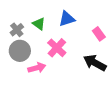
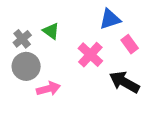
blue triangle: (67, 19) -> (110, 19), moved
pink cross: (57, 48) -> (90, 55), moved

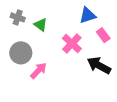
gray cross: (22, 39) -> (18, 17), moved, turned -32
pink arrow: (48, 89) -> (39, 71), turned -30

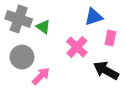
gray cross: (18, 17) -> (19, 19), size x1.6
pink rectangle: (103, 35) -> (110, 38), turned 48

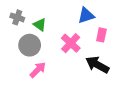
gray cross: (19, 19) -> (17, 17), size x0.6
gray circle: (22, 57) -> (30, 45), moved

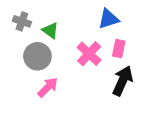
pink rectangle: (101, 35) -> (119, 49), moved
black arrow: (97, 65) -> (123, 81), turned 85

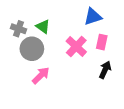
gray cross: (22, 21) -> (19, 29), moved
black arrow: (123, 81) -> (105, 70), size x0.7

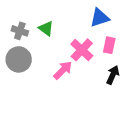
gray circle: (32, 49) -> (19, 59), moved
pink arrow: (41, 75) -> (63, 70), moved

